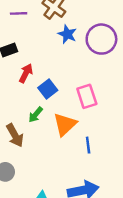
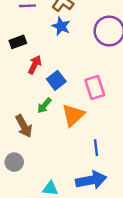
blue star: (67, 34) -> (61, 26), moved
blue line: (88, 145) -> (96, 148), moved

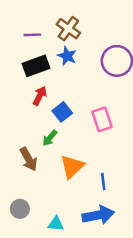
black rectangle: (18, 42) -> (36, 66), moved, size x1.5
orange triangle: (73, 115) -> (72, 167), moved
gray circle: (14, 162) -> (20, 209), moved

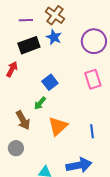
red arrow: (40, 96) -> (12, 69), moved
pink rectangle: (102, 119) -> (93, 79), moved
blue line: (103, 182) -> (92, 131), moved
gray circle: (20, 209) -> (16, 148), moved

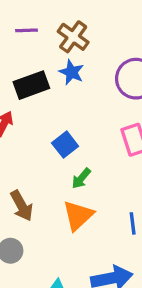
purple line: (26, 20) -> (26, 30), moved
green arrow: (40, 103) -> (81, 178), moved

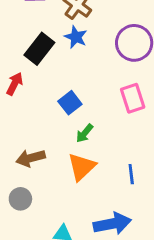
black rectangle: (31, 85) -> (39, 49), turned -32
brown arrow: (22, 206) -> (31, 158), turned 104

